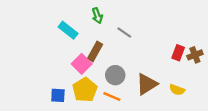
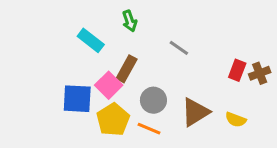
gray line: (124, 32) -> (179, 48), moved
blue square: (58, 95) -> (77, 99), moved, size x1.5

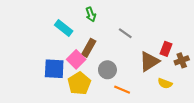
brown cross: (260, 73) -> (182, 60), moved
brown triangle: (195, 112) -> (149, 61), moved
orange line: (149, 129) -> (122, 90), moved

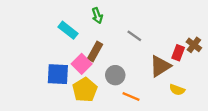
brown cross: (182, 60) -> (194, 45), moved, turned -32

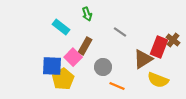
red rectangle: (178, 53) -> (159, 47), size x1.5
yellow pentagon: (85, 90) -> (63, 79), moved
yellow semicircle: (177, 90) -> (158, 80), size x1.5

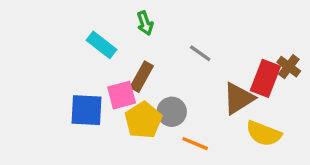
pink square: (73, 57) -> (122, 95), turned 30
yellow pentagon: (63, 79) -> (143, 120), moved

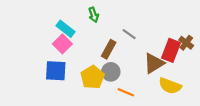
brown rectangle: (142, 77) -> (109, 49), moved
pink square: (122, 95) -> (62, 44), moved, turned -30

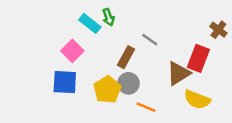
cyan rectangle: (66, 29) -> (90, 23), moved
brown cross: (186, 43) -> (218, 30), moved

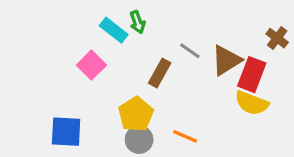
brown triangle: (178, 73) -> (226, 60), moved
blue square: (65, 82) -> (66, 132), moved
gray circle: (128, 83) -> (139, 140), moved
yellow semicircle: (197, 100) -> (252, 103), moved

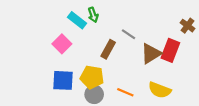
brown triangle: (226, 60) -> (151, 54), moved
yellow semicircle: (252, 103) -> (160, 90), moved
yellow pentagon: (136, 114) -> (92, 77), turned -30
blue square: (66, 132) -> (63, 80), moved

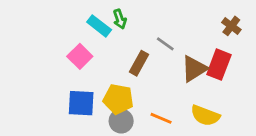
brown cross: (188, 26) -> (231, 26), moved

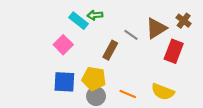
green arrow: (120, 19) -> (95, 15), turned 104
brown triangle: (194, 69) -> (156, 28), moved

